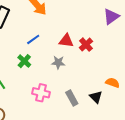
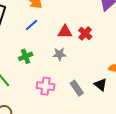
blue line: (33, 39) -> (32, 25), moved
green cross: (24, 61) -> (26, 56), turned 32

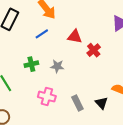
red triangle: (65, 32) -> (75, 37), moved
gray star: (59, 54) -> (57, 66), moved

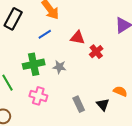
green cross: (31, 64) -> (34, 64), size x1.5
pink cross: (47, 97) -> (38, 96), moved

